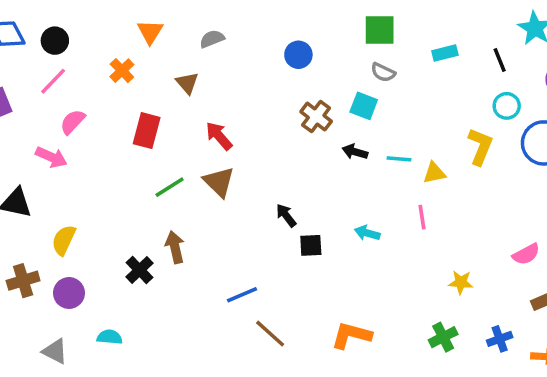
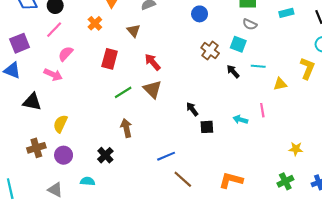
black arrow: (355, 152) -> (233, 71), turned 32
cyan line: (399, 159) -> (258, 66), moved
pink line: (422, 217) -> (262, 110), moved
black cross: (140, 270) -> (105, 155), moved

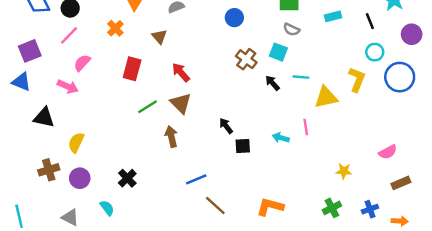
yellow triangle: (280, 84) -> (326, 97), size x1.5
brown arrow: (126, 128) -> (171, 137), moved
cyan semicircle: (88, 181) -> (107, 208), turned 48

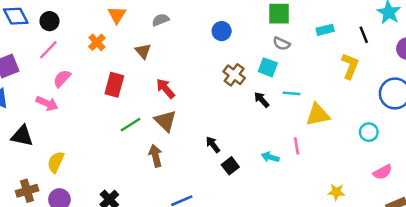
cyan circle: (375, 52) -> (369, 132), moved
yellow L-shape: (357, 79) -> (350, 66), moved
black square: (243, 146) -> (230, 166), turned -35

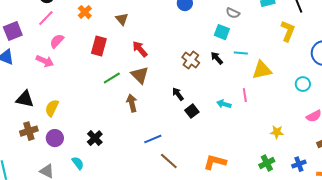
brown cross: (234, 75) -> (191, 60), moved
black triangle: (22, 136) -> (25, 99), moved

